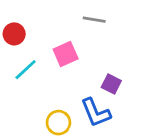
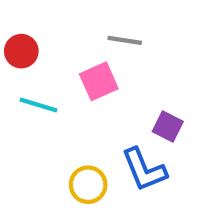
gray line: (94, 20) -> (125, 40), moved
cyan line: (26, 70) -> (39, 105), turned 60

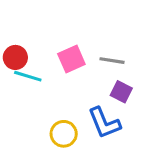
gray line: (125, 40) -> (112, 61), moved
red circle: (21, 51) -> (15, 57), moved

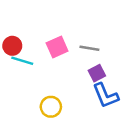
purple square: (121, 92) -> (97, 73), turned 35
blue L-shape: (104, 123) -> (106, 96), moved

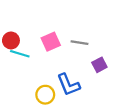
purple square: (97, 73) -> (99, 65), moved
blue L-shape: (106, 96) -> (68, 85), moved

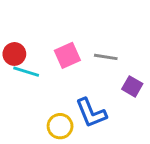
purple square: (99, 65) -> (132, 86), turned -32

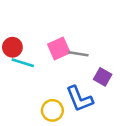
gray line: (106, 57) -> (78, 54), moved
purple square: (132, 86) -> (103, 77), moved

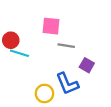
pink square: (59, 49) -> (51, 26), moved, turned 30

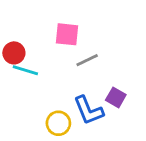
gray line: (66, 46) -> (87, 60), turned -35
purple square: (87, 65) -> (116, 97), moved

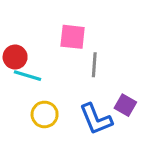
gray line: (87, 60) -> (94, 65), turned -60
yellow circle: (58, 123) -> (45, 114), moved

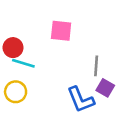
gray line: (94, 65) -> (96, 66), moved
yellow circle: (45, 114) -> (16, 92), moved

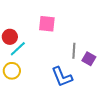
cyan line: (23, 63) -> (18, 49), turned -60
purple square: (105, 88) -> (89, 59), moved

